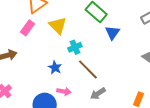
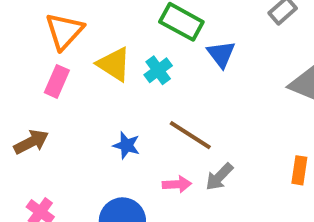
cyan cross: (75, 47) -> (158, 70), moved
pink arrow: (64, 91) -> (177, 184), moved

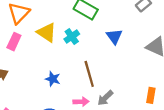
blue triangle: (221, 54) -> (114, 36), moved
brown line: (190, 135) -> (89, 74), turned 40

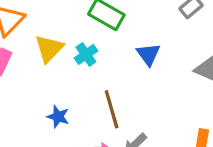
yellow triangle: (47, 32) -> (49, 49), turned 40

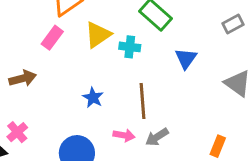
cyan cross: (86, 54) -> (130, 47), turned 30

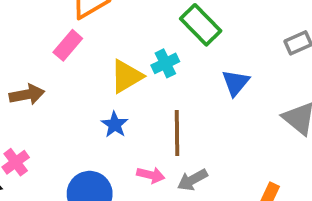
yellow triangle: (98, 35) -> (126, 76), moved
cyan cross: (130, 47) -> (165, 63), turned -36

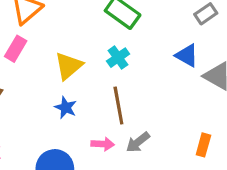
cyan cross: (165, 63) -> (118, 58), moved
blue triangle: (236, 83) -> (187, 55), moved, turned -30

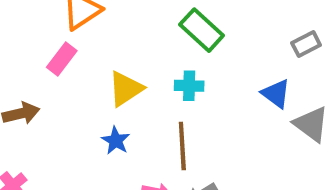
cyan cross: (118, 58) -> (189, 86), turned 30

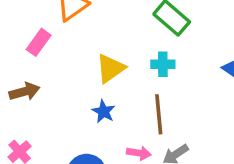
pink rectangle: (62, 59) -> (39, 42), moved

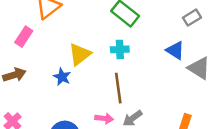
blue star: (104, 111) -> (62, 77), moved

